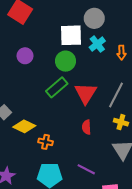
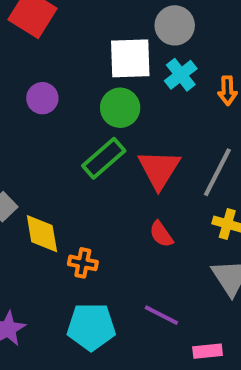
yellow diamond: (24, 126) -> (42, 234), turned 55
red semicircle: (86, 127) -> (161, 234), turned -32

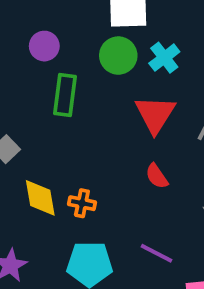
cyan cross: (181, 75) -> (164, 58), moved
green rectangle: (104, 158) -> (65, 95), moved, turned -42
yellow diamond: (42, 234) -> (40, 198), moved

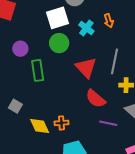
cyan cross: (164, 58) -> (86, 28), moved
red semicircle: (157, 176) -> (96, 99), size x1.5
purple line: (157, 253) -> (108, 123), moved

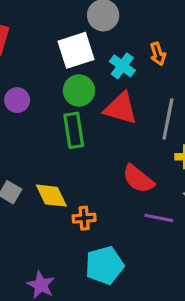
red triangle: (86, 68) -> (121, 108), moved, turned -30
green rectangle: (38, 70) -> (74, 130), moved
yellow diamond: (40, 126) -> (51, 196), moved

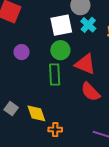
cyan cross: (122, 66) -> (88, 25), moved
red semicircle: (138, 179) -> (90, 92), moved

